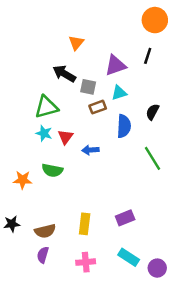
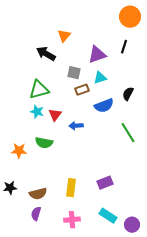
black arrow: (64, 74) -> (46, 54), moved
blue semicircle: (124, 126) -> (104, 106), turned 66

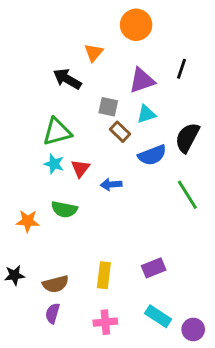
orange circle: (130, 17) -> (136, 25), moved
brown rectangle: (82, 90) -> (120, 132), turned 64
black semicircle: (128, 94) -> (187, 138), size x1.5

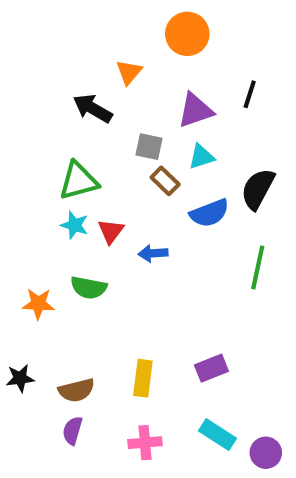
green line: (187, 195) -> (258, 267), turned 44

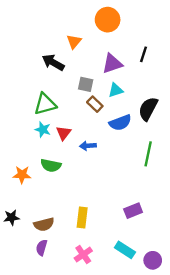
purple rectangle: (211, 368) -> (133, 211), moved
pink cross: (145, 443) -> (83, 255), turned -30

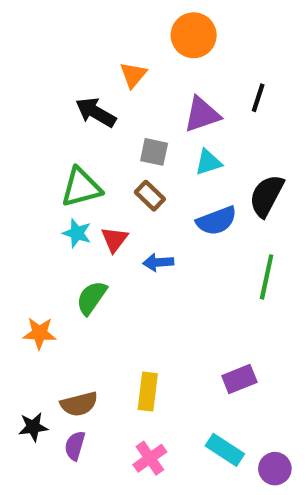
brown rectangle: (95, 104) -> (150, 196), moved
green semicircle: (51, 165) -> (92, 298), turned 114
orange star: (22, 175) -> (39, 333), moved
black star: (12, 217) -> (33, 427), moved

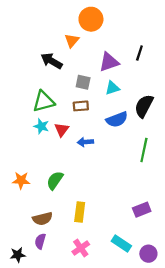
orange circle: (194, 35) -> (91, 19), moved
brown rectangle: (150, 196) -> (81, 106), turned -49
green semicircle: (92, 298) -> (55, 180), moved
purple rectangle: (239, 379) -> (142, 210), moved
black star: (33, 427) -> (18, 255), moved

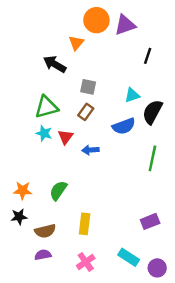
purple triangle: (109, 62) -> (125, 25), moved
cyan triangle: (112, 88) -> (132, 95), moved
brown rectangle: (81, 106) -> (86, 112), turned -49
purple semicircle: (40, 241) -> (43, 255), turned 63
black star: (18, 255) -> (19, 217), moved

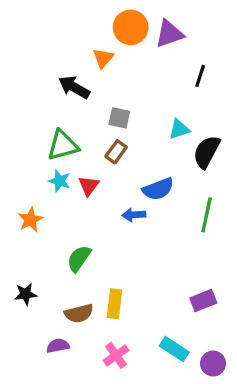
blue semicircle: (124, 126) -> (158, 189), moved
blue arrow: (90, 150) -> (134, 215), moved
orange star: (23, 190) -> (30, 220), moved, turned -30
brown semicircle: (45, 231) -> (79, 313), moved

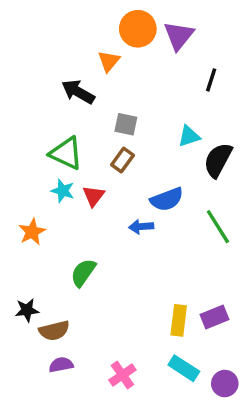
purple triangle: (169, 34) -> (179, 36), turned -32
green triangle: (63, 145) -> (66, 153), turned 40
green line: (207, 215) -> (218, 227), turned -44
yellow rectangle: (114, 304) -> (179, 320), moved
brown semicircle: (79, 313) -> (54, 331), moved

